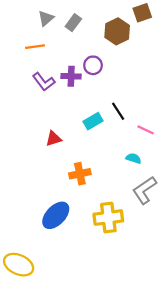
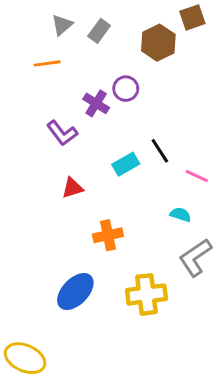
purple cross: (71, 76) -> (96, 103), turned 30
purple L-shape: (44, 82) -> (62, 133), moved

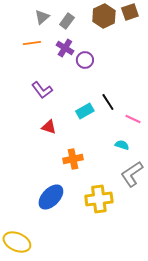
brown hexagon: (158, 43) -> (104, 16), moved
purple cross: (96, 103) -> (65, 48), moved
red triangle: (72, 188) -> (49, 127), turned 35

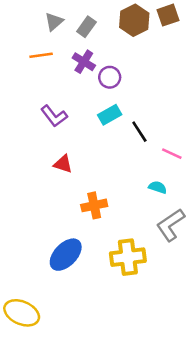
cyan rectangle: (85, 111) -> (110, 115), moved

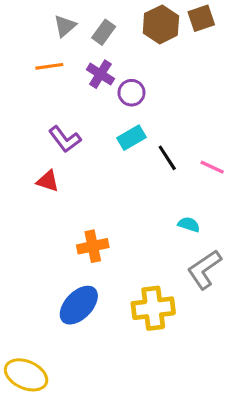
pink line: (172, 154) -> (212, 167), moved
red triangle: (63, 164) -> (48, 181), moved
orange cross: (94, 205) -> (93, 246), moved

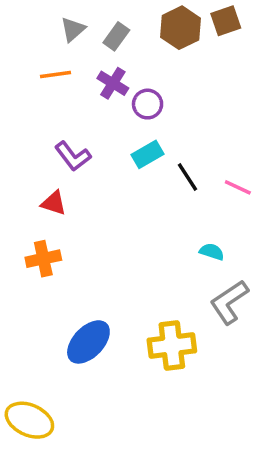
orange cross: (93, 246) -> (43, 259), moved

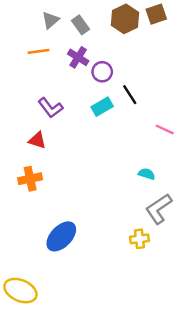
gray rectangle: (116, 36) -> (81, 25), turned -72
black line: (187, 177) -> (130, 95), moved
yellow cross: (172, 345) -> (139, 239), moved, size x0.6

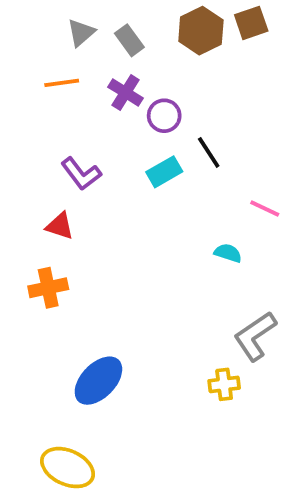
cyan semicircle: (147, 174) -> (228, 253), moved
yellow ellipse: (20, 291) -> (68, 468), moved

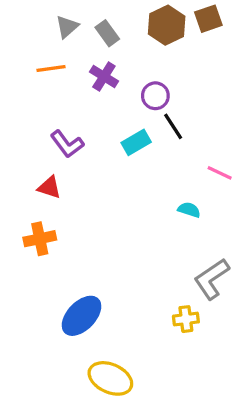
purple circle: (164, 116) -> (155, 96), moved
yellow ellipse: (68, 468) -> (110, 378), moved

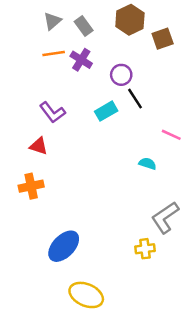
brown square: (208, 19) -> (163, 39), moved
orange line: (51, 68) -> (54, 54), moved

